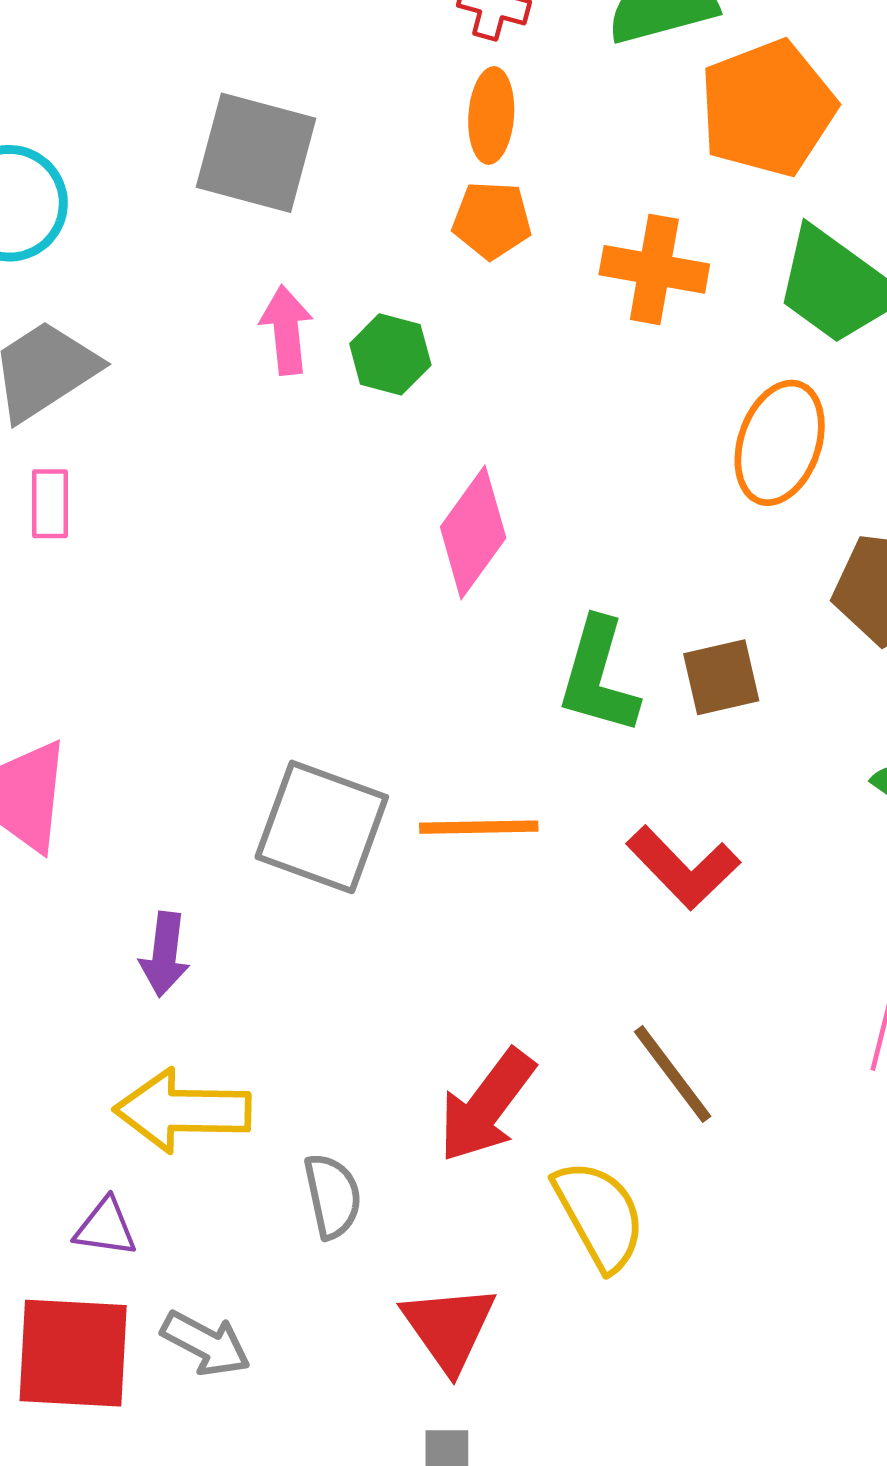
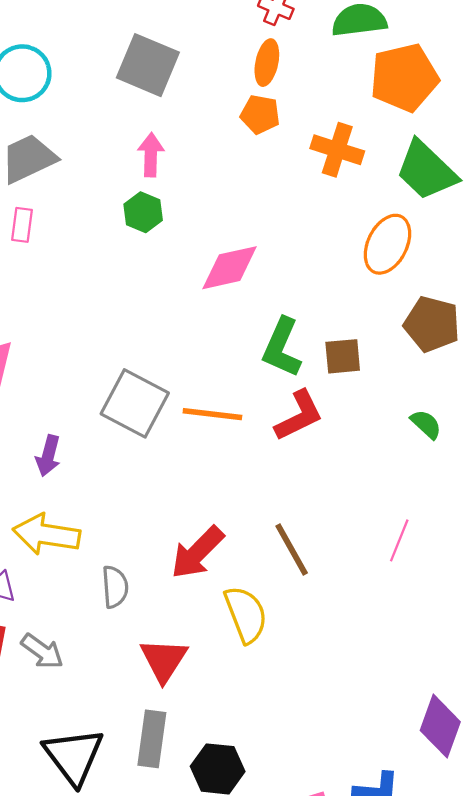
green hexagon: (390, 354) -> (143, 212), moved
pink diamond: (473, 532) -> (230, 268), turned 34
red L-shape: (683, 868) -> (299, 416), moved, turned -80

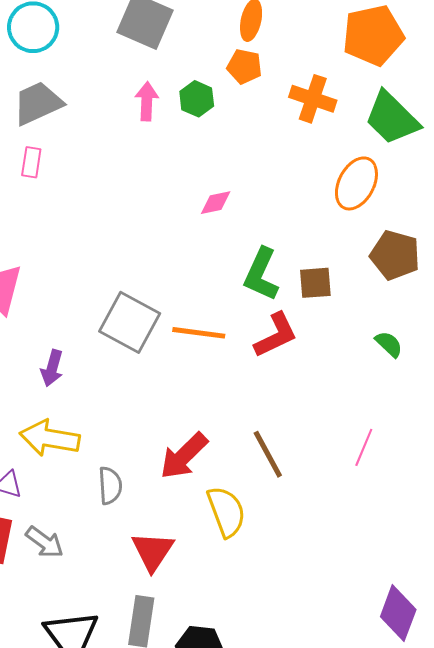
green hexagon: (143, 212) -> (197, 99), moved
pink diamond: (230, 268) -> (216, 203), size x0.6

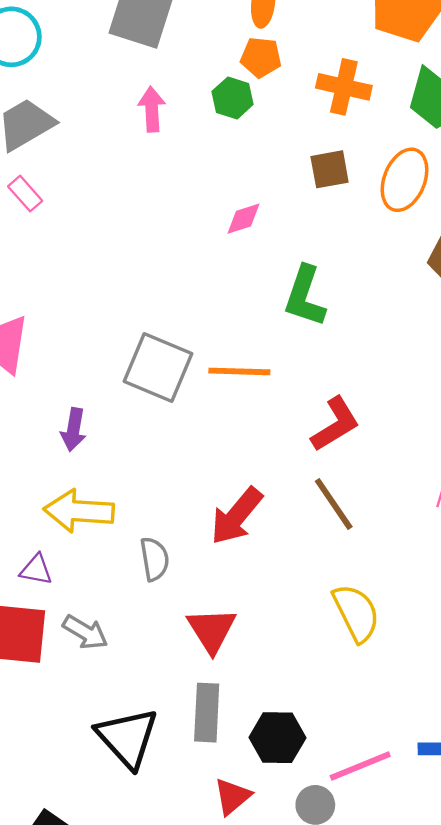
green hexagon: (197, 99) -> (233, 98), moved
pink rectangle: (31, 162) -> (25, 194), turned -44
brown square: (315, 283) -> (330, 169), moved
red L-shape: (276, 335) -> (335, 424), moved
yellow semicircle: (226, 512) -> (356, 613), moved

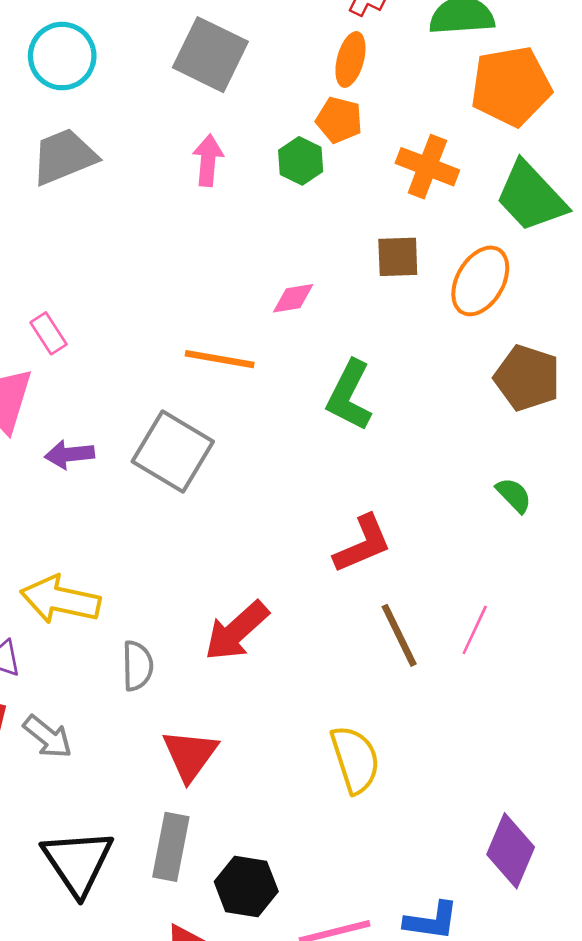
pink rectangle: (25, 194) -> (49, 333), moved
orange line: (239, 371) -> (220, 359), moved
purple arrow: (73, 430) -> (69, 454), moved, turned 66
brown line: (334, 504) -> (399, 635), moved

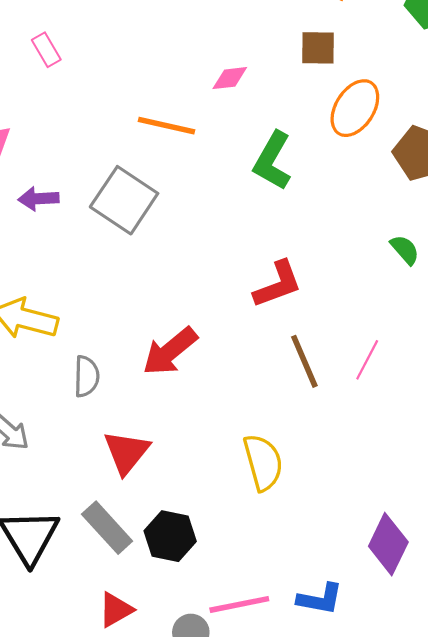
orange ellipse: (480, 281) -> (355, 108), moved
pink rectangle: (49, 333) -> (46, 50), moved
gray rectangle: (171, 847) -> (107, 528), turned -56
black hexagon: (246, 887) -> (170, 536), moved

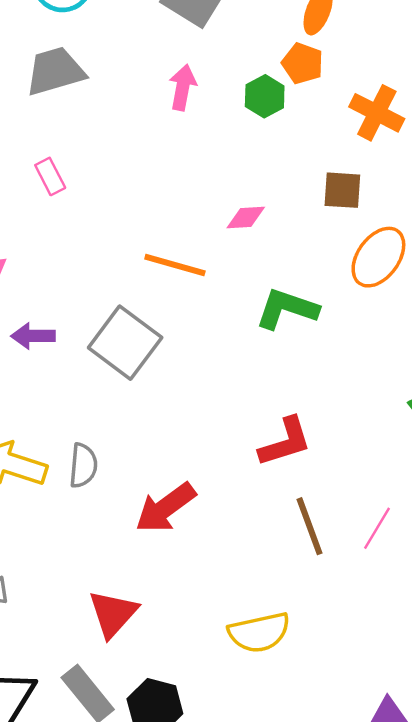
green L-shape: (272, 161) -> (287, 309), turned 76
gray semicircle: (87, 376) -> (83, 465), moved
yellow semicircle: (263, 462) -> (259, 632), turned 90

